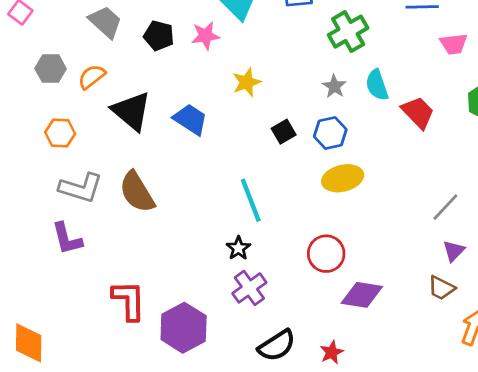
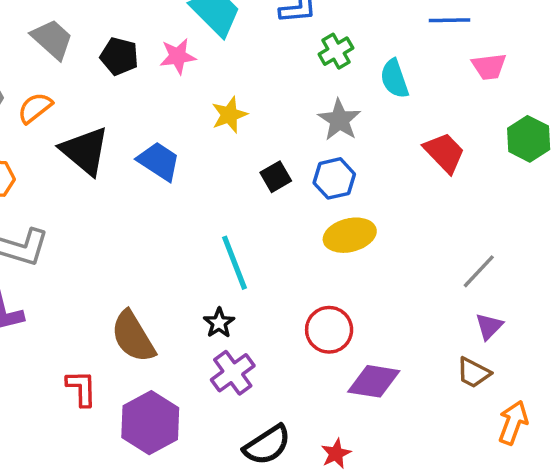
green cross: (348, 32) -> (336, 51), moved, size x0.7
cyan semicircle: (377, 85) -> (394, 79), moved
gray star: (334, 86) -> (339, 120), size x1.4
brown semicircle: (137, 192) -> (133, 337), moved
red L-shape: (129, 300) -> (81, 388), size x0.7

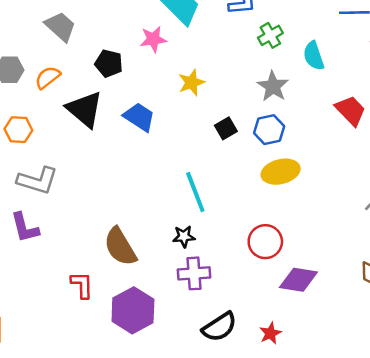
black pentagon: (119, 56) -> (109, 63), moved
black star: (219, 323) -> (184, 237), turned 30
purple cross: (233, 373) -> (194, 273), turned 32

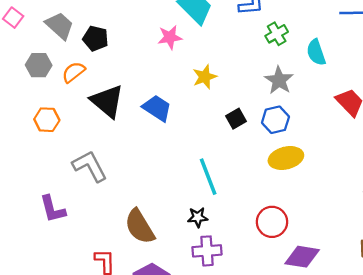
gray trapezoid: (60, 27) -> (60, 26), moved
black pentagon: (109, 63) -> (96, 38), moved
gray L-shape: (37, 181) -> (90, 166), moved, turned -135

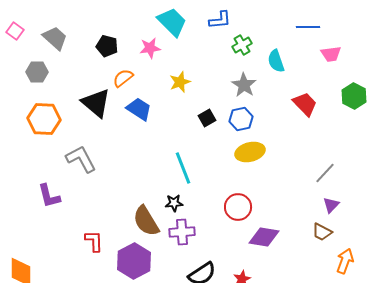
black pentagon: (96, 38) -> (107, 46), moved
orange semicircle: (73, 72) -> (123, 78), moved
orange hexagon: (47, 120) -> (44, 119), size x1.5
brown semicircle: (140, 227) -> (146, 221), moved

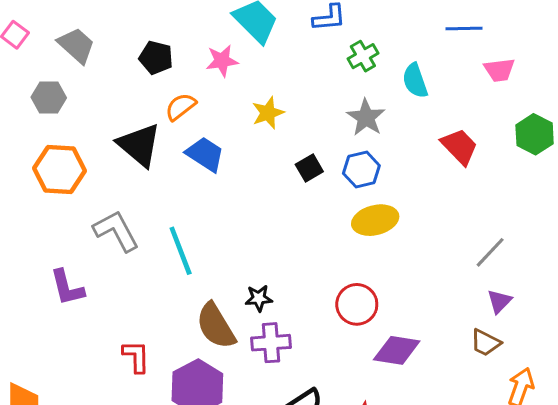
cyan line: (183, 168) -> (181, 251), moved

